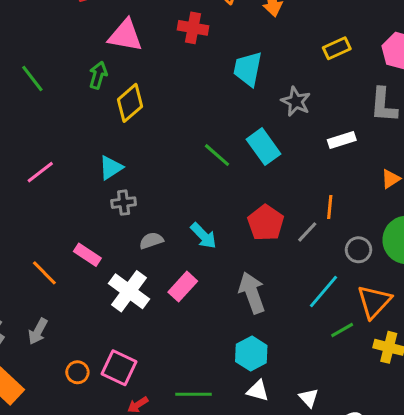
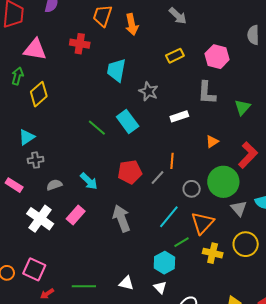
red pentagon: (266, 223) -> (130, 172), turned 30
pink rectangle: (87, 255) -> (14, 185), moved
cyan hexagon: (251, 353) -> (164, 263), moved

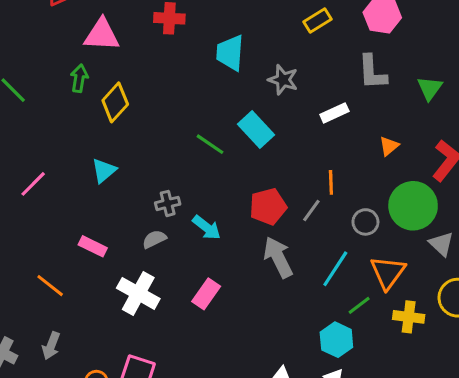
gray cross: (36, 160) -> (168, 203), moved
pink rectangle: (76, 215) -> (206, 294), moved
gray arrow: (121, 218) -> (278, 257), moved

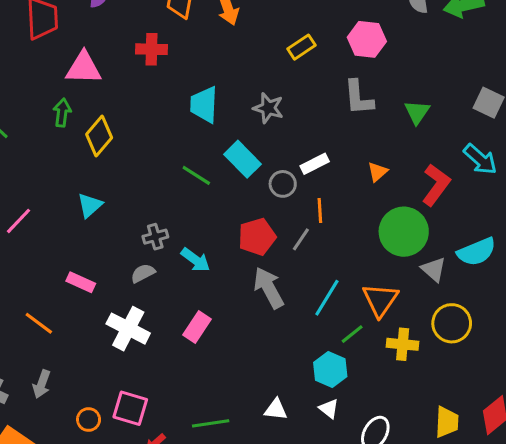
cyan trapezoid: (230, 53) -> (204, 105), moved
white rectangle: (334, 113) -> (315, 164), moved
gray circle: (365, 222) -> (283, 184), moved

